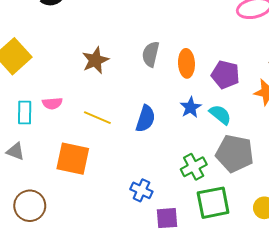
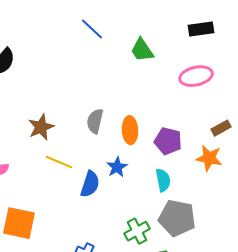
blue star: (191, 107) -> (117, 167), moved
cyan semicircle: (220, 115) -> (163, 180), turned 40
yellow line: (97, 118) -> (59, 162), moved

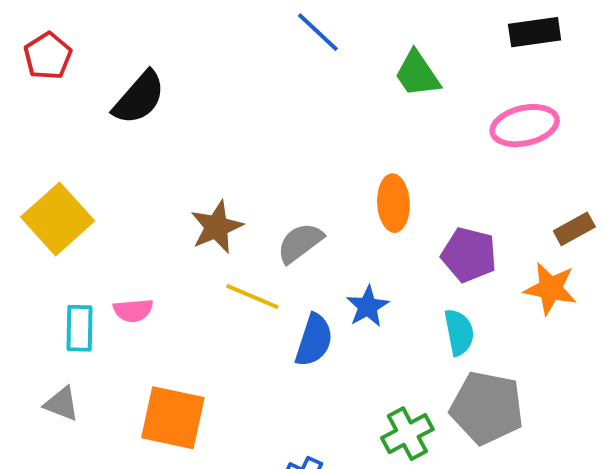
gray semicircle: (95, 121) -> (300, 243), moved, turned 40
orange ellipse: (130, 130) -> (393, 203), moved

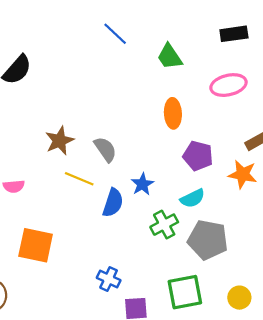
orange ellipse: (393, 203) -> (173, 113), moved
gray semicircle: (300, 243) -> (105, 149), turned 92
cyan semicircle: (459, 332) -> (193, 198), turned 75
green cross: (407, 434) -> (164, 225), moved

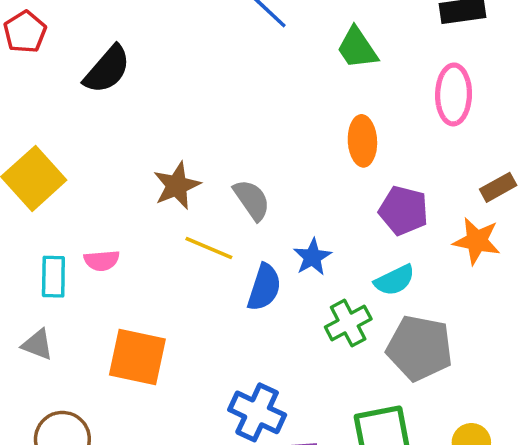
pink ellipse: (228, 85) -> (454, 94), turned -76
blue cross: (109, 279) -> (257, 412), size x1.4

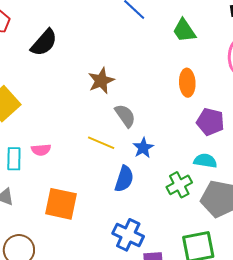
brown star: (177, 186) -> (101, 81), moved
blue star: (312, 257) -> (143, 148), moved
cyan semicircle: (395, 280) -> (205, 161), turned -145
blue semicircle: (264, 287) -> (124, 179), moved

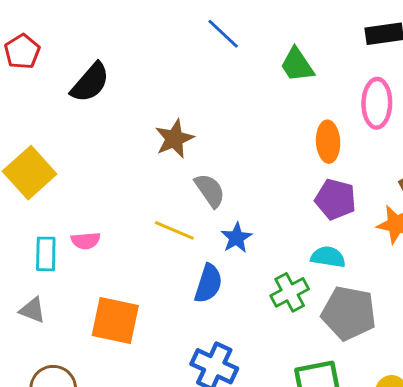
orange ellipse: (187, 83) -> (328, 142), moved

